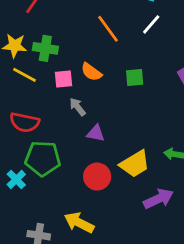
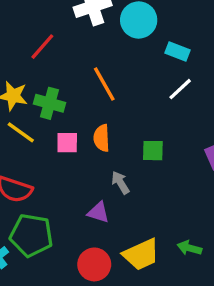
orange line: (108, 29) -> (104, 84), moved
orange semicircle: (91, 72) -> (102, 138), turned 45
gray arrow: (77, 107) -> (120, 183), moved

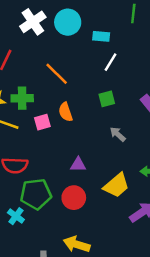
green square: (153, 151) -> (107, 99), moved
gray arrow: (120, 183) -> (118, 134), moved
red circle: (94, 264) -> (74, 198), moved

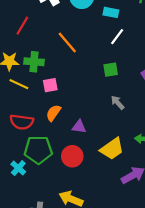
orange semicircle: (65, 112) -> (53, 113), moved, turned 48

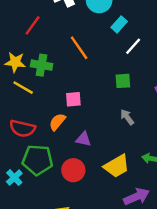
cyan rectangle: (111, 12) -> (119, 24), moved, turned -64
pink square: (50, 85) -> (73, 99), moved

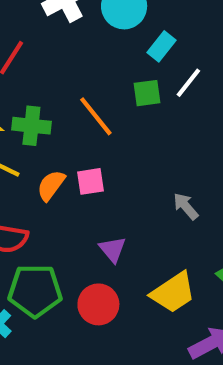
orange line: (79, 48) -> (96, 116), moved
green square: (123, 81) -> (147, 93), moved
orange semicircle: (57, 122) -> (51, 185), moved
purple triangle: (83, 139) -> (113, 249), turned 42

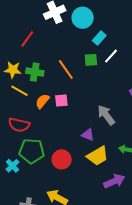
gray arrow: (186, 206) -> (106, 115), size x1.5
purple triangle: (113, 249) -> (88, 135), moved, turned -32

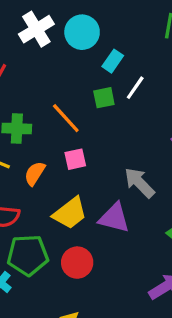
pink square: (61, 100) -> (75, 159), moved
purple triangle: (88, 135) -> (114, 218), size x1.5
yellow trapezoid: (98, 156) -> (70, 213), moved

